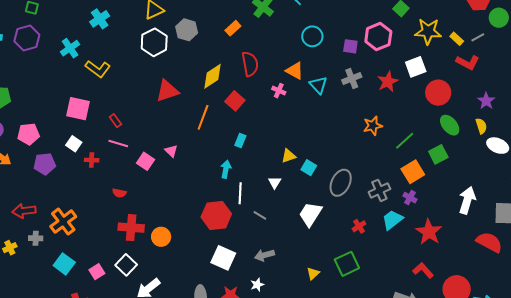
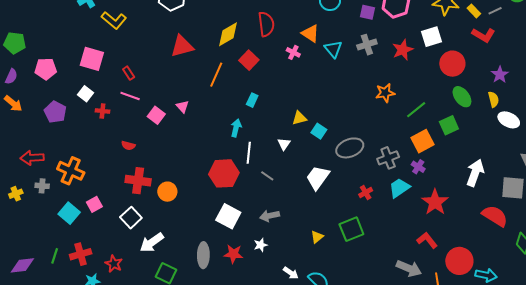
pink pentagon: (28, 134) -> (46, 69), moved
purple pentagon: (45, 164) -> (55, 112), turned 30
gray ellipse: (341, 183) -> (350, 148), turned 40
orange cross: (63, 222) -> (71, 171), turned -32
pink square: (97, 272) -> (94, 204), moved

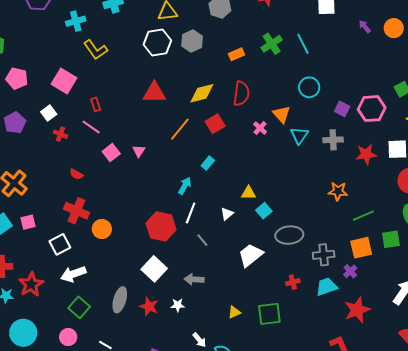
red star: (114, 264) -> (31, 284), size x1.4

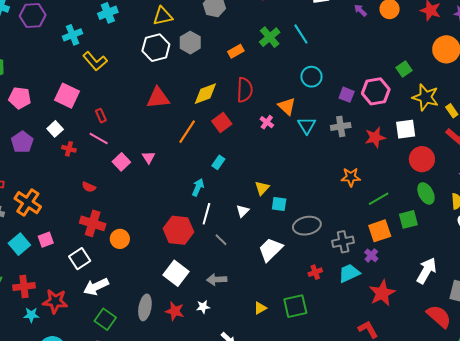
yellow triangle: (248, 193) -> (262, 188), turned -42
cyan square: (264, 211) -> (279, 204), turned -35
red star: (31, 284) -> (55, 301), turned -30

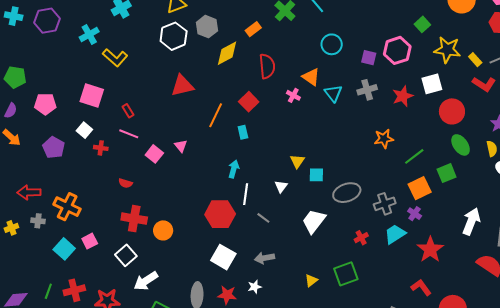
yellow diamond: (205, 94) -> (227, 53), moved
cyan rectangle: (218, 162) -> (243, 132), moved, turned -40

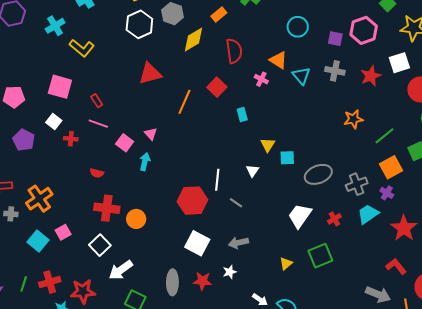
gray cross: (367, 90) -> (335, 71), turned 30
cyan rectangle: (243, 132) -> (242, 114), moved
cyan arrow: (234, 169) -> (145, 162), moved
orange cross: (67, 207) -> (39, 199), turned 32
white trapezoid: (314, 221) -> (300, 216), moved

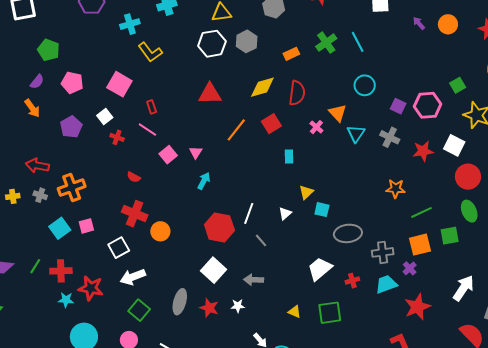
yellow diamond: (193, 39) -> (262, 87), moved
white square: (399, 63) -> (454, 145), turned 30
cyan arrow: (145, 162) -> (204, 181), moved
yellow triangle: (286, 264) -> (294, 312), turned 48

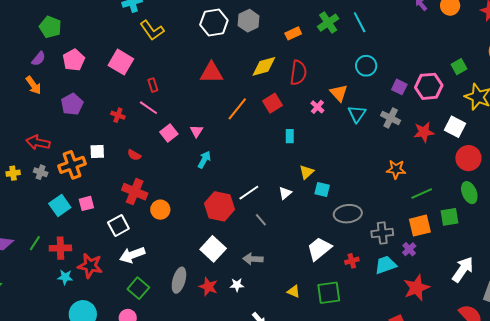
pink pentagon: (72, 83) -> (74, 60), turned 30
white square: (105, 116) -> (97, 152), moved, turned 35
white line: (249, 213) -> (249, 193), turned 35

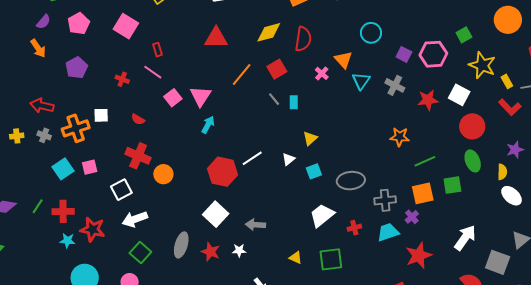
pink triangle: (196, 131) -> (201, 96), size x1.6
cyan square: (322, 190) -> (314, 171), moved, turned -35
gray line: (261, 220) -> (274, 99), moved

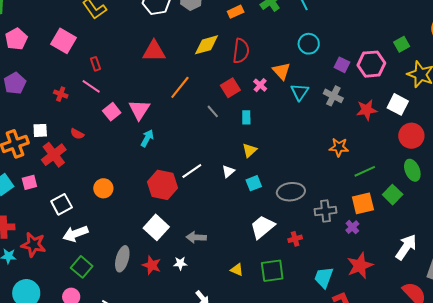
red square: (277, 69) -> (230, 88), moved
cyan rectangle: (294, 102) -> (246, 117), moved
red cross: (138, 156) -> (54, 155), moved, turned 30
green square: (452, 185) -> (393, 195), turned -36
cyan trapezoid: (388, 232) -> (324, 277), moved, turned -50

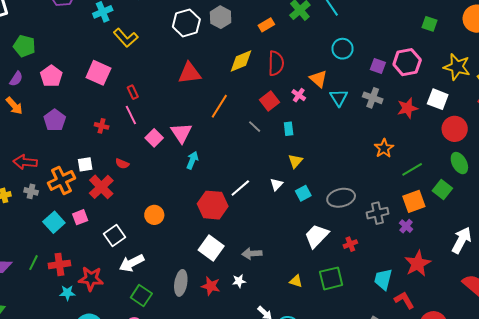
green square: (402, 44) -> (429, 24), moved, turned -35
pink line: (91, 86) -> (131, 115), turned 36
orange star: (339, 147) -> (384, 148), turned -30

